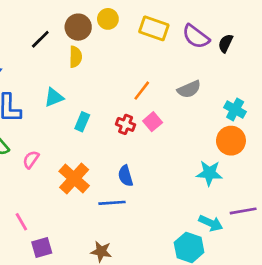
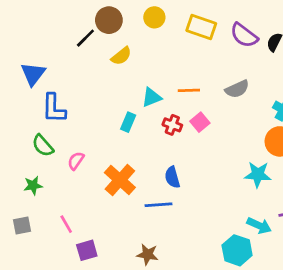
brown circle: (78, 27) -> (109, 20), moved
yellow semicircle: (75, 57) -> (121, 56), turned 50
orange line: (142, 91) -> (189, 90), turned 50
cyan triangle: (54, 97) -> (152, 97), moved

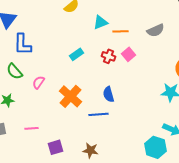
cyan triangle: (152, 97) -> (100, 22), moved
cyan rectangle: (128, 122) -> (76, 54), turned 32
pink line: (66, 224) -> (32, 128), turned -64
purple square: (87, 250) -> (56, 147), moved

